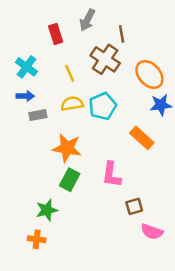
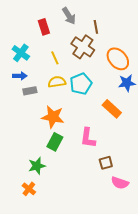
gray arrow: (87, 20) -> (69, 16), turned -60
orange cross: (37, 239) -> (29, 189), turned 32

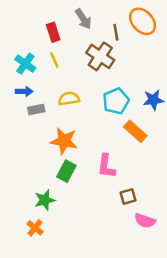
yellow line: (55, 58) -> (54, 60), moved
orange ellipse: (118, 59) -> (143, 21), moved
cyan pentagon: (81, 84) -> (116, 101), moved

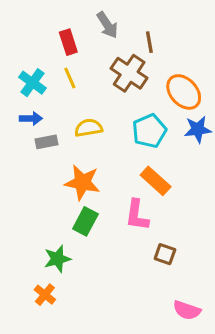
orange ellipse: (143, 21) -> (184, 92), moved
orange rectangle: (135, 131) -> (156, 181), moved
brown square: (128, 196) -> (165, 254), turned 35
pink semicircle: (145, 221) -> (187, 310), moved

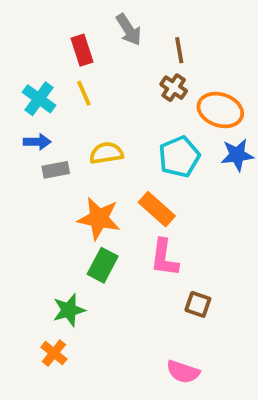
brown cross: (129, 73) -> (174, 88), moved, size x0.6
orange ellipse: (184, 92) -> (220, 110), turned -30
orange rectangle: (156, 181) -> (157, 209), moved
pink semicircle: (187, 310) -> (183, 372), moved

